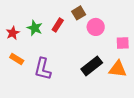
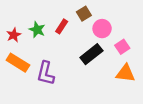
pink square: (123, 43) -> (122, 47), moved, turned -32
orange rectangle: (17, 59) -> (18, 63), size x1.5
black rectangle: (92, 66) -> (91, 54), moved

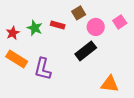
red rectangle: (62, 26) -> (58, 25), turned 72
pink square: (122, 47) -> (120, 22), moved
orange triangle: (125, 73) -> (110, 84), moved

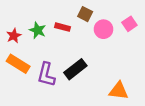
brown square: (79, 13) -> (85, 14), turned -32
black rectangle: (86, 51) -> (75, 69), moved

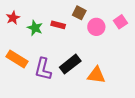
red star: (14, 36) -> (13, 18), moved
orange triangle: (119, 91) -> (96, 75), moved

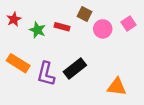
orange triangle: (96, 75) -> (117, 87), moved

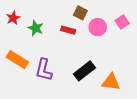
red rectangle: (62, 27) -> (68, 30), moved
black rectangle: (75, 69) -> (84, 71), moved

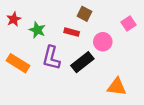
pink circle: (98, 27) -> (103, 42), moved
purple L-shape: (44, 70) -> (51, 58), moved
black rectangle: (84, 71) -> (82, 62), moved

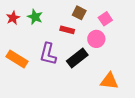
pink square: (129, 23) -> (105, 19), moved
green star: (37, 30) -> (35, 17), moved

